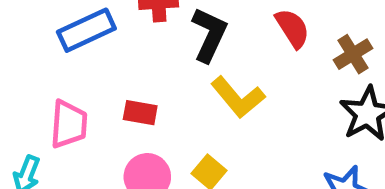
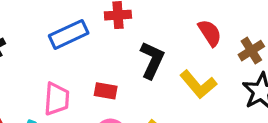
black L-shape: (209, 35) -> (152, 60), moved
yellow L-shape: (238, 97) -> (198, 84), moved

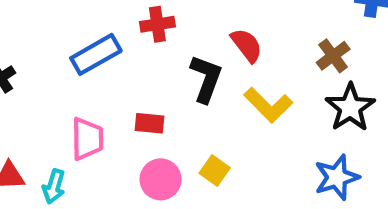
red semicircle: (210, 33) -> (247, 45), moved

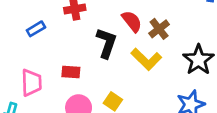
blue rectangle: (96, 54) -> (36, 29), size x0.6
brown cross: (333, 56) -> (159, 29), moved

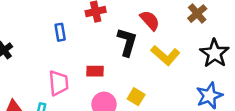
blue rectangle: (36, 29) -> (60, 32), turned -66
brown cross: (159, 29) -> (197, 14), moved

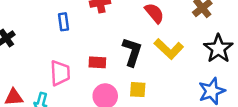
black L-shape: (127, 42) -> (132, 52), moved
yellow square: (136, 97) -> (138, 90), turned -30

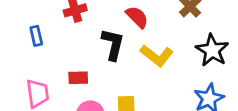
black L-shape: (132, 52) -> (113, 44), moved

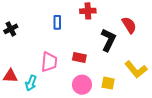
yellow L-shape: (157, 56) -> (136, 69), moved

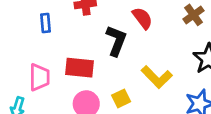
red rectangle: (79, 58) -> (80, 68), size x1.5
yellow square: (108, 83) -> (121, 98), turned -32

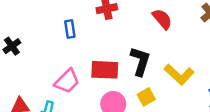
black L-shape: (116, 41) -> (140, 61), moved
pink trapezoid: (39, 77) -> (67, 81), turned 48

